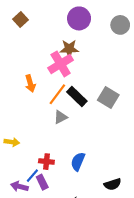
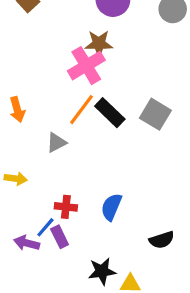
orange arrow: (30, 83) -> (17, 110), moved
gray triangle: (61, 117) -> (56, 142), moved

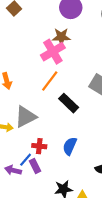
black rectangle: (110, 113) -> (69, 103), moved
gray triangle: (56, 142) -> (26, 117), moved, size x1.6

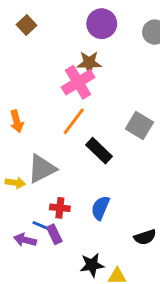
blue line: (26, 160) -> (42, 226), turned 72

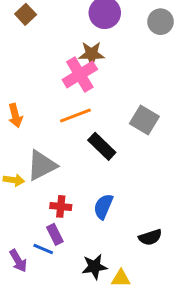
orange line: (74, 121) -> (75, 116), turned 32
blue line: (42, 226) -> (43, 249), moved
purple arrow: (25, 240) -> (18, 261), moved, turned -135

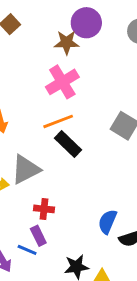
brown star: (92, 54) -> (67, 42), moved
black rectangle: (102, 146) -> (68, 144), moved
blue semicircle: (103, 206) -> (107, 222), moved

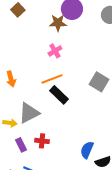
pink cross: (62, 82) -> (55, 51), size x0.6
purple rectangle: (38, 236) -> (21, 145), moved

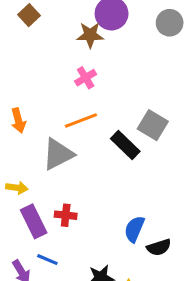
black rectangle: (59, 95) -> (125, 145), moved
gray triangle: (29, 113) -> (58, 154), moved
purple rectangle: (21, 145) -> (34, 221), size x1.5

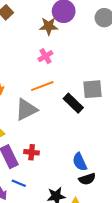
gray square: (153, 125) -> (92, 89), turned -36
blue semicircle: (134, 229) -> (80, 162), turned -48
black semicircle: (159, 247) -> (87, 179), moved

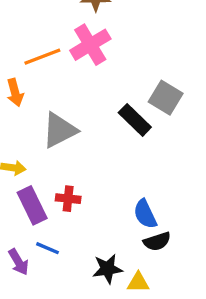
pink cross: (45, 56) -> (90, 45), size x1.6
orange line: (42, 86) -> (42, 57), moved
gray square: (92, 89) -> (166, 98), turned 36

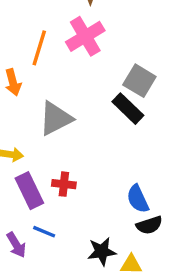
orange line: (42, 57) -> (39, 48), turned -52
gray square: (166, 98) -> (139, 81), moved

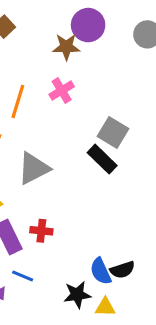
pink cross: (85, 36) -> (62, 90), size x0.7
blue semicircle: (138, 199) -> (101, 271), moved

